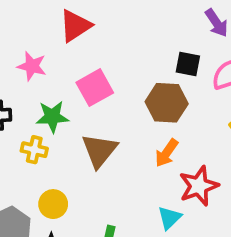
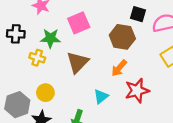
cyan triangle: (169, 218) -> (101, 97), moved

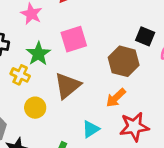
green star: (50, 38) -> (38, 54), turned 30
yellow circle: (45, 93) -> (35, 108), moved

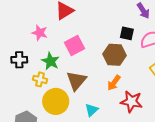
yellow circle: (35, 108) -> (56, 101), size x1.6
red star: (134, 127) -> (131, 102), turned 30
cyan triangle: (91, 129) -> (91, 110), moved

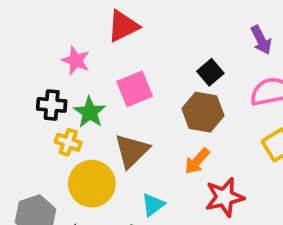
black square: (127, 33) -> (210, 72), moved, turned 32
black cross: (19, 60) -> (52, 105), moved
red star: (131, 102) -> (225, 197), turned -30

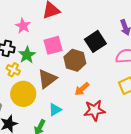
black square: (210, 72) -> (95, 41), size x1.5
brown hexagon: (203, 112) -> (75, 60), moved

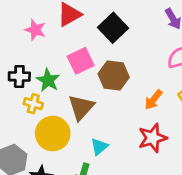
pink star: (23, 26) -> (35, 30), moved
black square: (95, 41) -> (113, 28), moved
orange arrow: (82, 89) -> (153, 100), moved

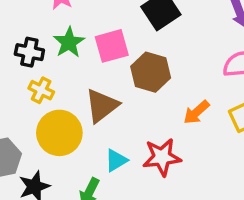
green star: (48, 80) -> (69, 42), moved
red star: (152, 138) -> (162, 157), moved

